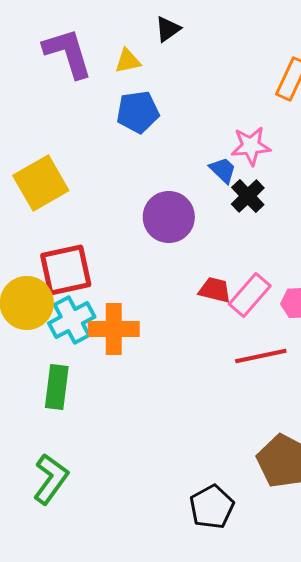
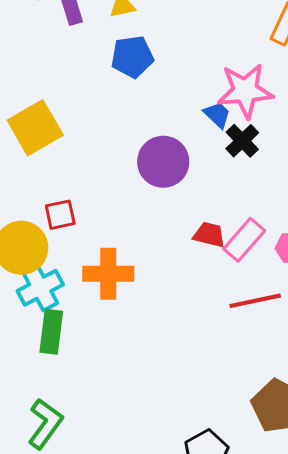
pink star: (251, 146) -> (245, 91), size x1.4
red square: (66, 270) -> (60, 215), size x0.6
cyan cross: (72, 320) -> (40, 288), moved

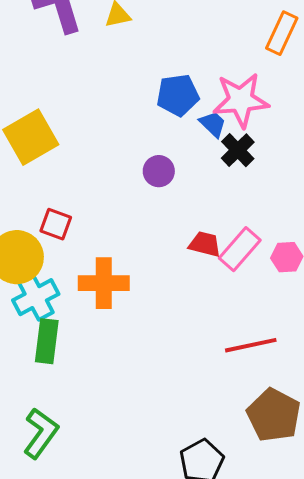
blue pentagon: (132, 57) -> (178, 95), moved
purple circle: (163, 162) -> (159, 171), size x0.6
red square: (60, 215) -> (56, 224), turned 32
red line: (255, 301) -> (251, 345), moved

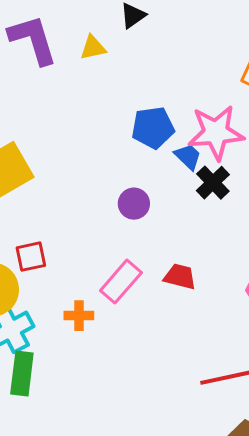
red square: (56, 224) -> (31, 257), turned -32
pink rectangle: (240, 249) -> (121, 282), moved
orange cross: (104, 283) -> (79, 316), size x0.6

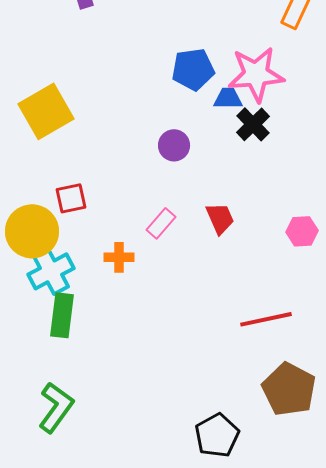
blue trapezoid: (188, 157) -> (228, 98), turned -44
red trapezoid: (180, 277) -> (220, 218), turned 52
pink rectangle: (121, 282) -> (161, 223), size x0.7

